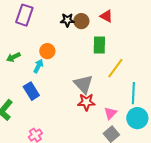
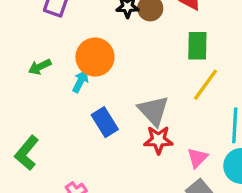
green rectangle: (99, 45) -> (197, 46), moved
orange circle: (47, 51) -> (95, 57), size x1.5
blue rectangle: (31, 91) -> (105, 122), moved

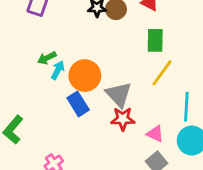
orange circle: (95, 57) -> (85, 76), moved
green arrow: (40, 67) -> (47, 58), moved
pink triangle: (197, 158) -> (155, 134), turned -48

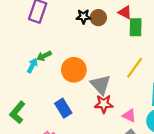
green rectangle: (155, 40) -> (136, 27), moved
cyan arrow: (58, 70) -> (32, 66), moved
blue rectangle: (78, 104) -> (63, 108), moved

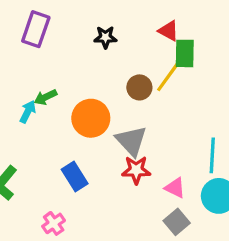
brown circle: (98, 18) -> (139, 87), moved
yellow line: (135, 68) -> (169, 76), moved

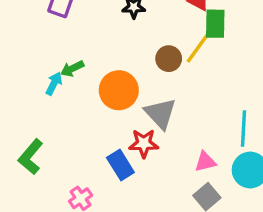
red star: (136, 170) -> (144, 143), moved
blue rectangle: (75, 176) -> (120, 165), moved
pink triangle: (175, 188) -> (205, 162), turned -40

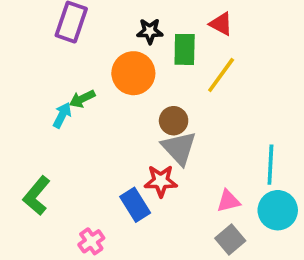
green rectangle: (215, 24) -> (185, 49), moved
brown circle: (169, 59) -> (174, 121), moved
orange circle: (119, 90) -> (133, 73), moved

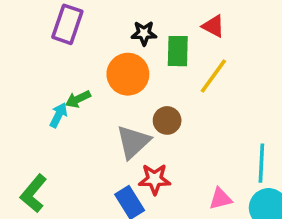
gray triangle: (179, 148) -> (133, 142), moved, turned 30

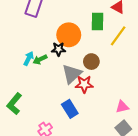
black star: (144, 33) -> (58, 49), moved
green arrow: (78, 99) -> (40, 59), moved
red star: (155, 179) -> (84, 84), moved

